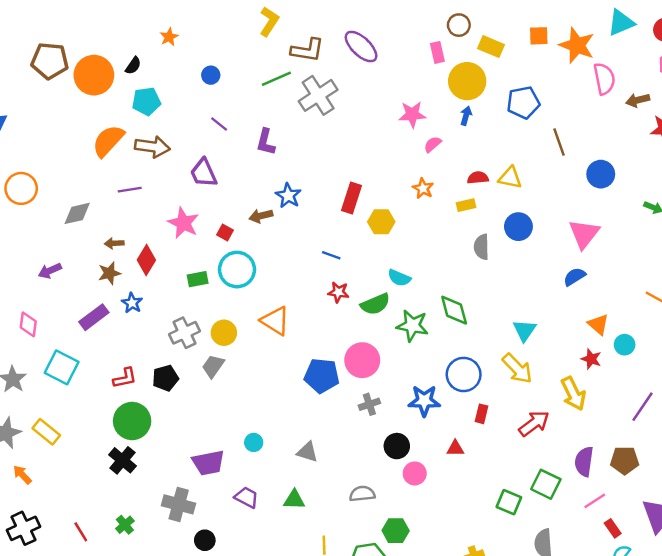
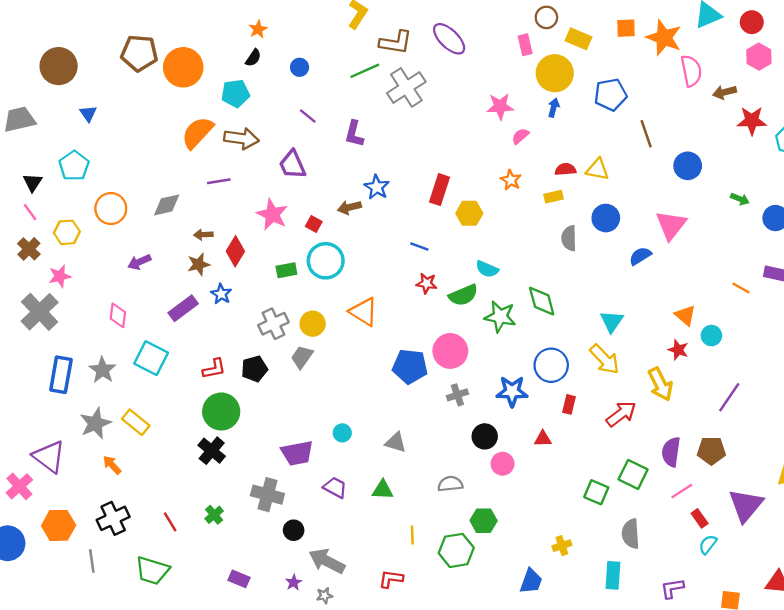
black semicircle: (133, 66) -> (253, 58), moved
orange circle: (21, 188) -> (111, 209), moved
blue semicircle: (575, 277) -> (640, 256), moved

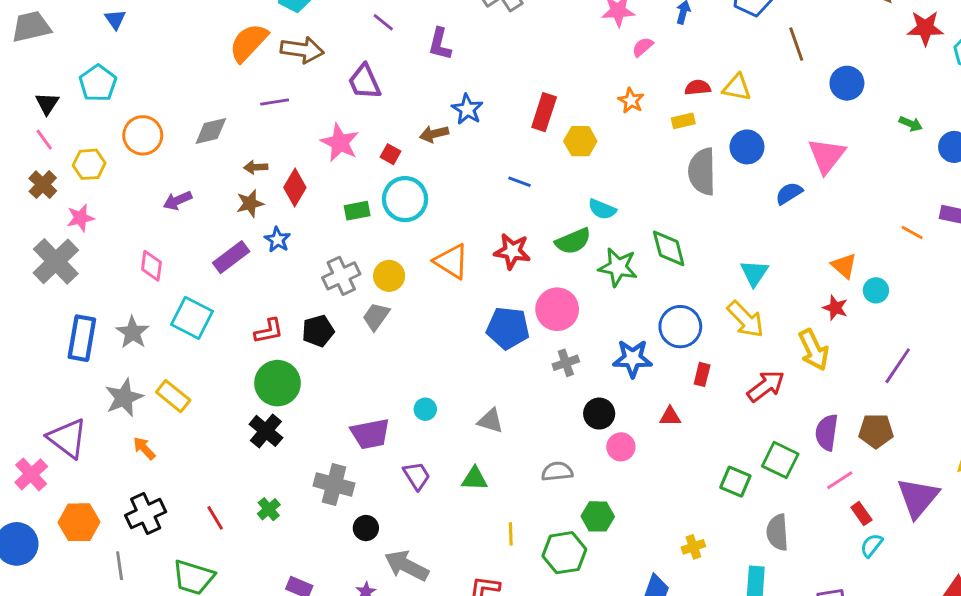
gray semicircle: (569, 238) -> (702, 172), size x1.5
red star: (427, 283) -> (512, 251), moved, size x1.4
purple trapezoid: (335, 487) -> (417, 476), turned 30

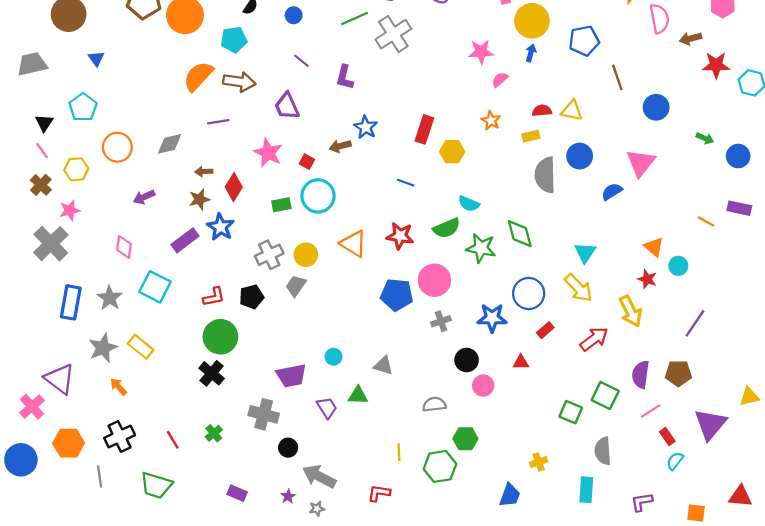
blue star: (277, 240) -> (220, 227), size x1.4
red rectangle: (702, 374) -> (545, 330), turned 35
green triangle: (475, 479) -> (358, 395), moved

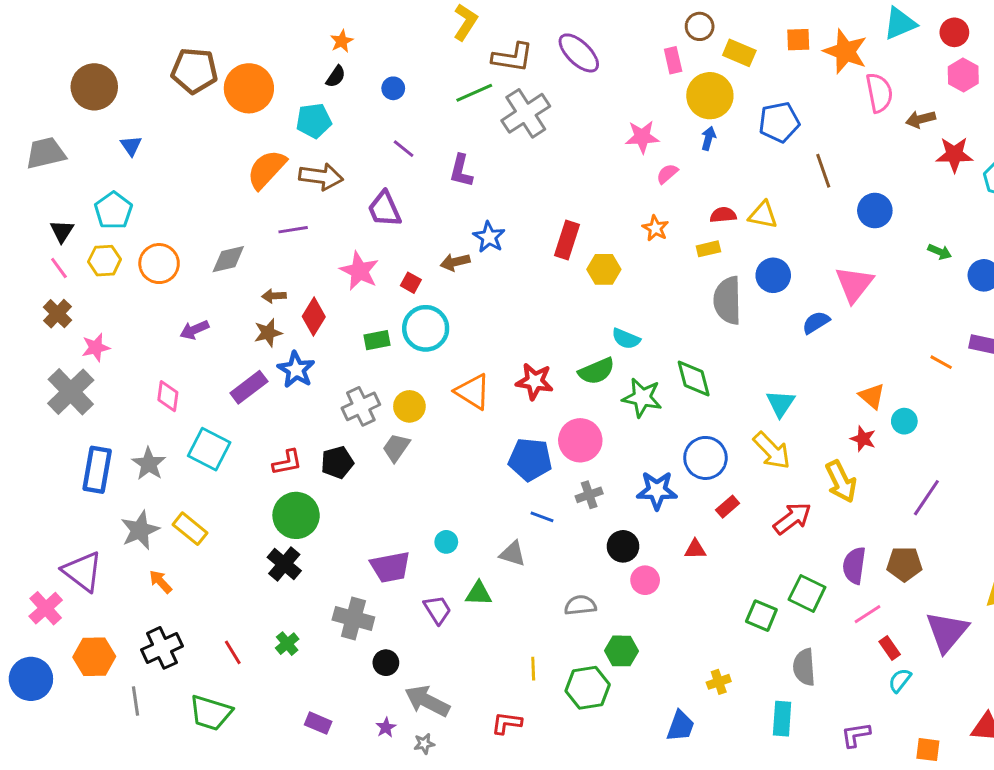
yellow hexagon: (76, 169) -> (105, 261), moved
blue line: (406, 183) -> (542, 517), moved

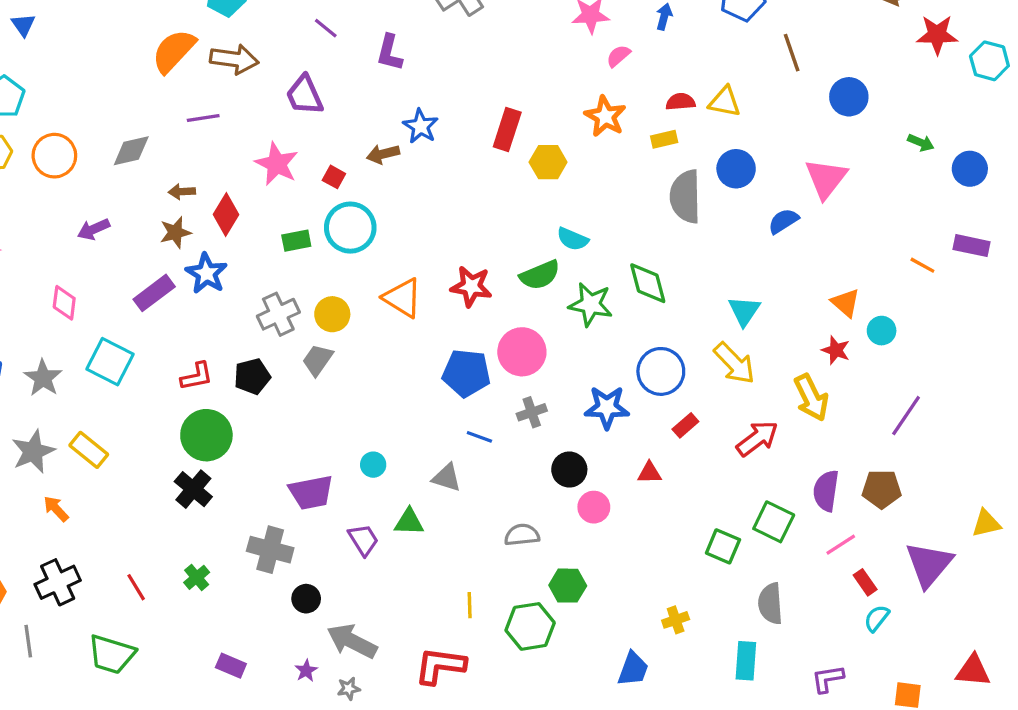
orange star: (655, 228) -> (605, 116), size x1.4
red L-shape: (507, 723) -> (440, 666), size x1.5

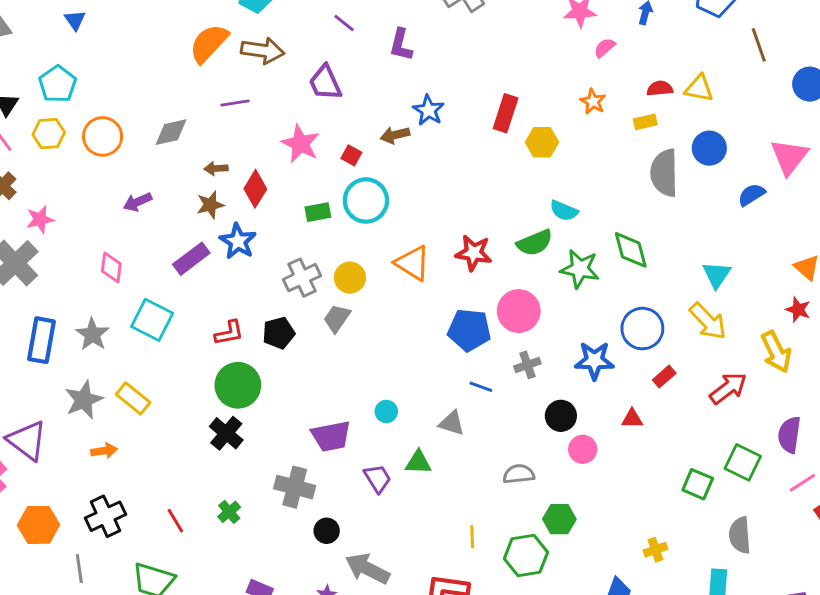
orange star: (605, 116) -> (593, 102), size x0.7
orange arrow: (56, 509) -> (104, 451), turned 125

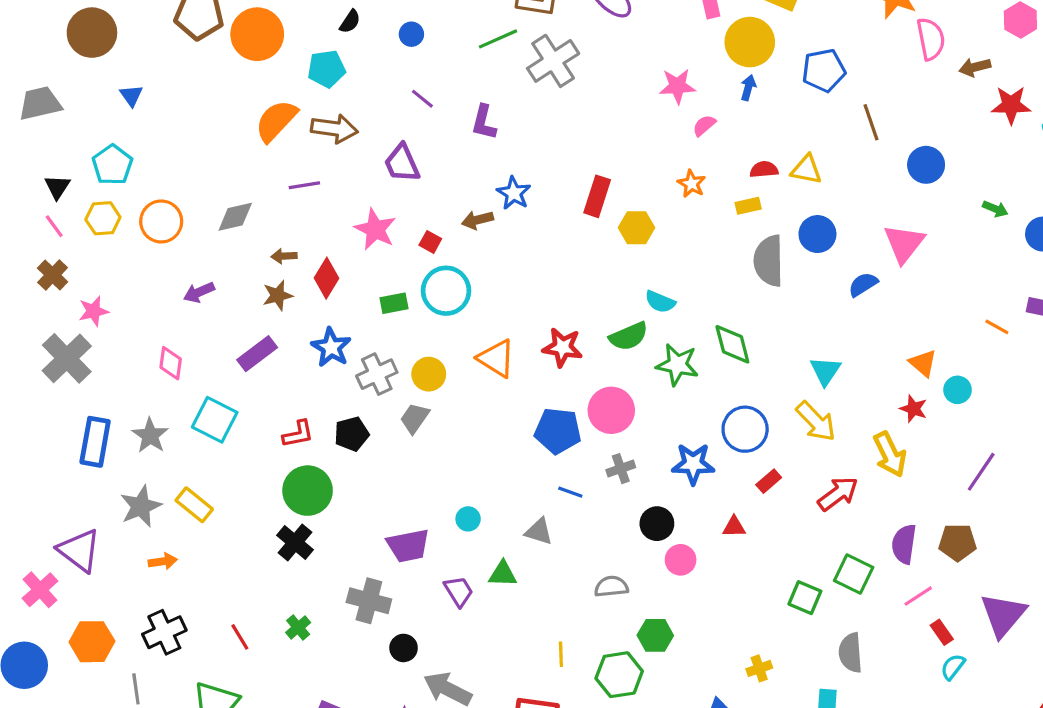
blue star: (238, 241) -> (331, 347), moved

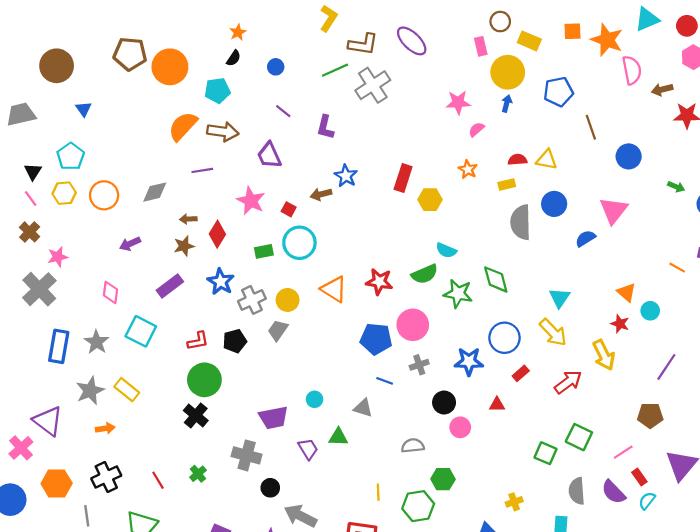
purple semicircle: (904, 544) -> (613, 492), moved, turned -52

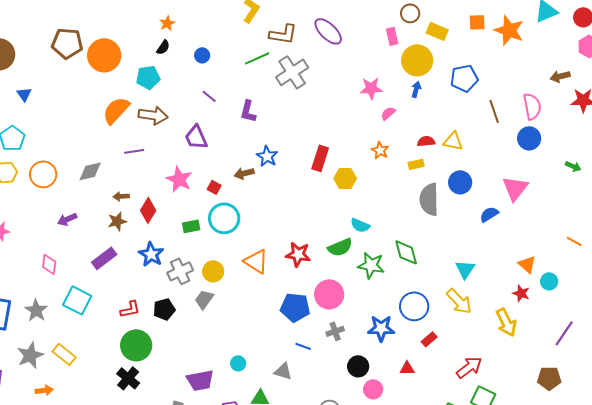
pink semicircle: (632, 70) -> (532, 106), moved
red arrow: (568, 382) -> (469, 367), moved

